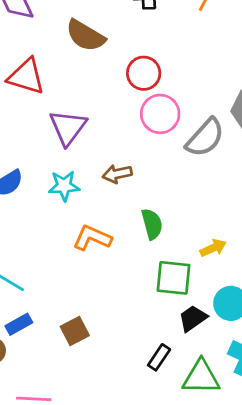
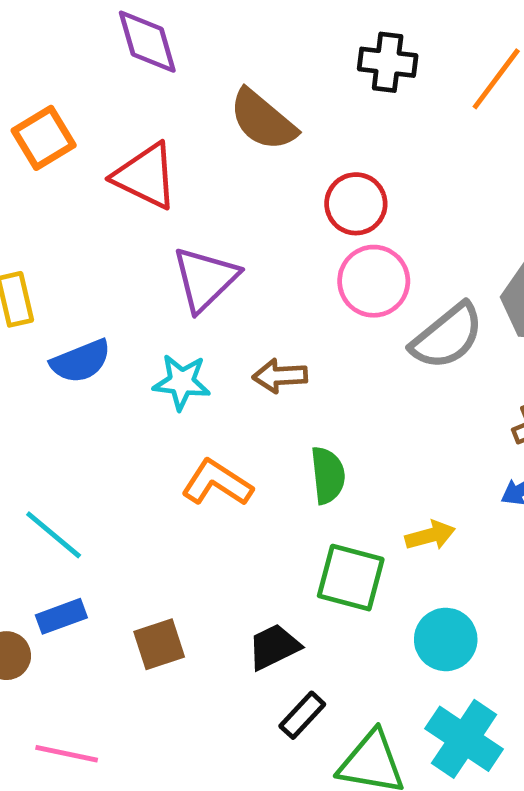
black trapezoid: (193, 318) -> (274, 647), moved

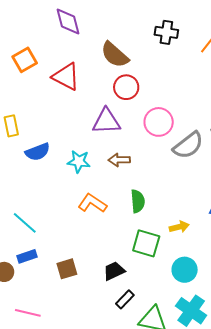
red circle: (356, 204) -> (126, 87), moved
purple triangle: (205, 279) -> (106, 121), moved, turned 40

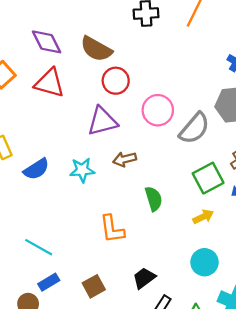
purple diamond: (68, 21) -> (47, 42), moved
orange L-shape: (92, 203) -> (112, 229), moved, turned -120
green square: (146, 243) -> (208, 178), moved, turned -32
cyan circle: (185, 270) -> (205, 262), moved

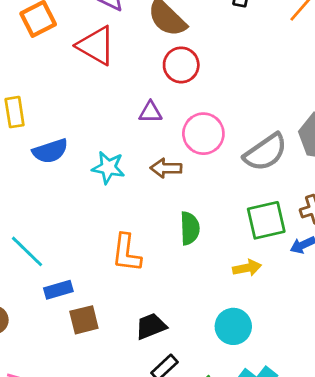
pink circle: (158, 110) -> (203, 134), moved
purple triangle: (102, 121) -> (150, 112), size x0.6
blue rectangle: (49, 282) -> (58, 290), moved

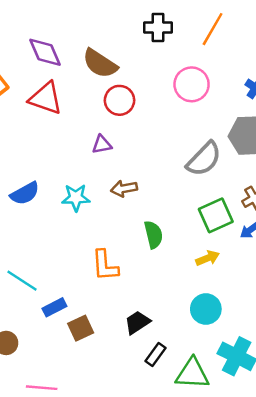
pink circle: (203, 134) -> (192, 84), moved

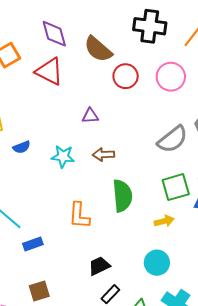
black cross: (158, 27) -> (150, 26), size x1.4
red circle: (119, 100) -> (126, 76), moved
blue semicircle: (25, 193) -> (22, 147), size x0.7
green semicircle: (153, 235) -> (122, 196), size x1.4
brown square: (81, 328) -> (39, 291), moved

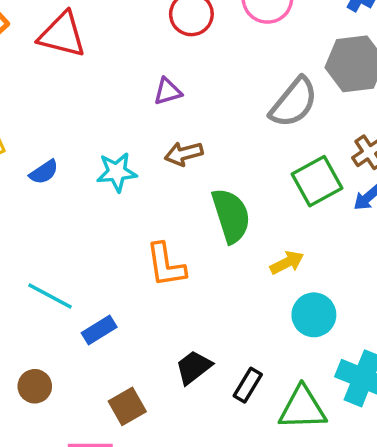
purple triangle: (90, 116) -> (168, 91), moved
yellow arrow: (164, 221) -> (287, 263), moved
black trapezoid: (99, 266) -> (194, 367), moved

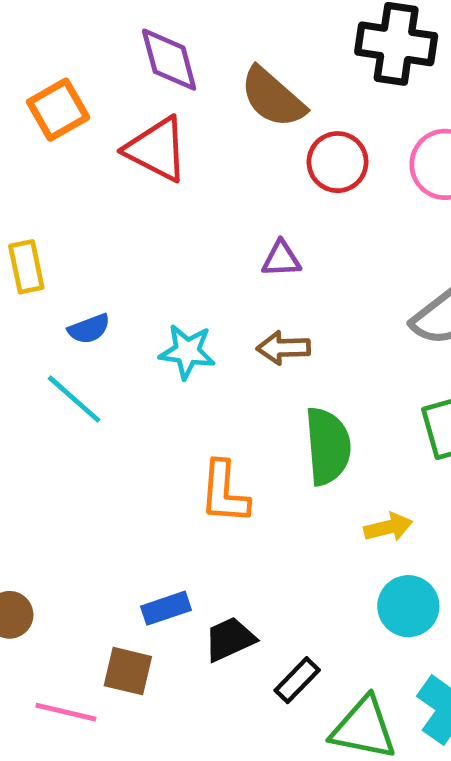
cyan line: (50, 296) -> (74, 399), moved
blue rectangle: (99, 330) -> (166, 608), moved
brown square: (127, 406) -> (128, 671), turned 30

